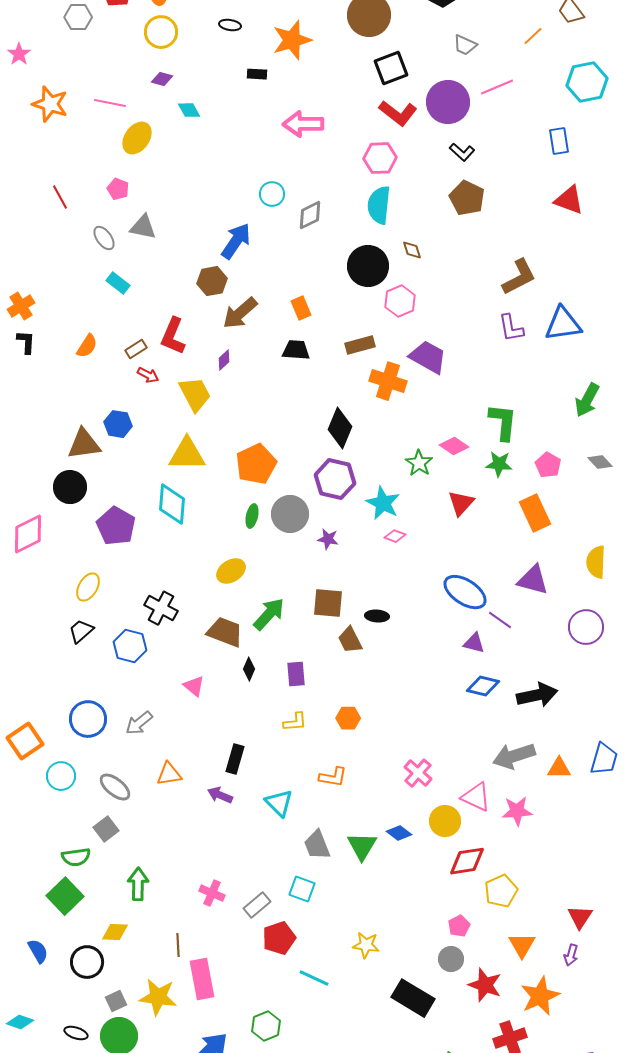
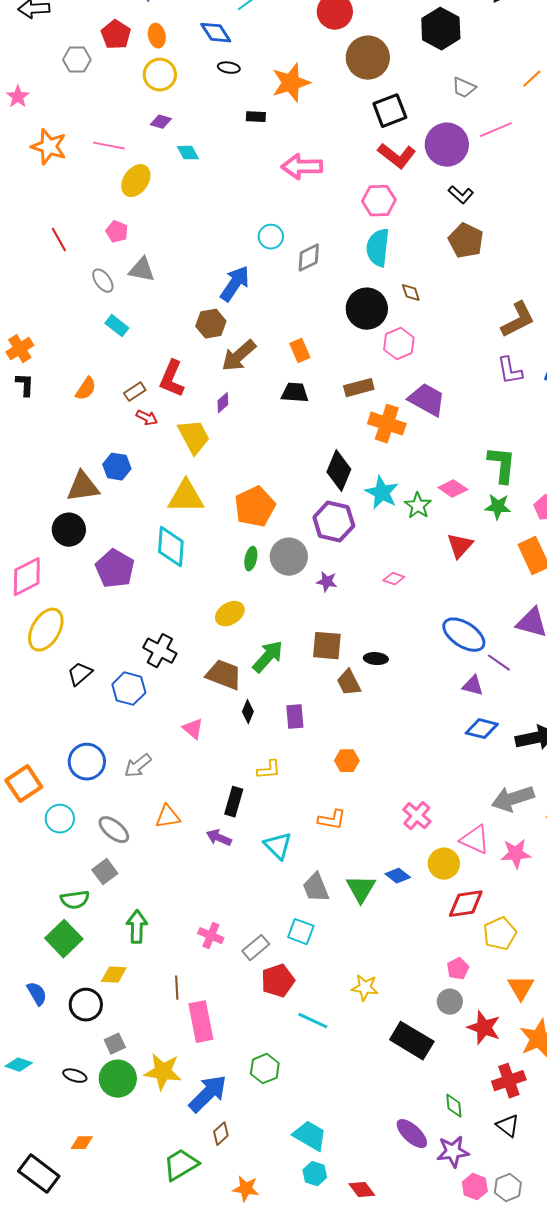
cyan star: (383, 503) -> (382, 493), moved
yellow ellipse: (88, 587) -> (46, 630), moved, size x1.5
yellow L-shape: (295, 722) -> (269, 770), moved
yellow star: (158, 997) -> (163, 1072), moved

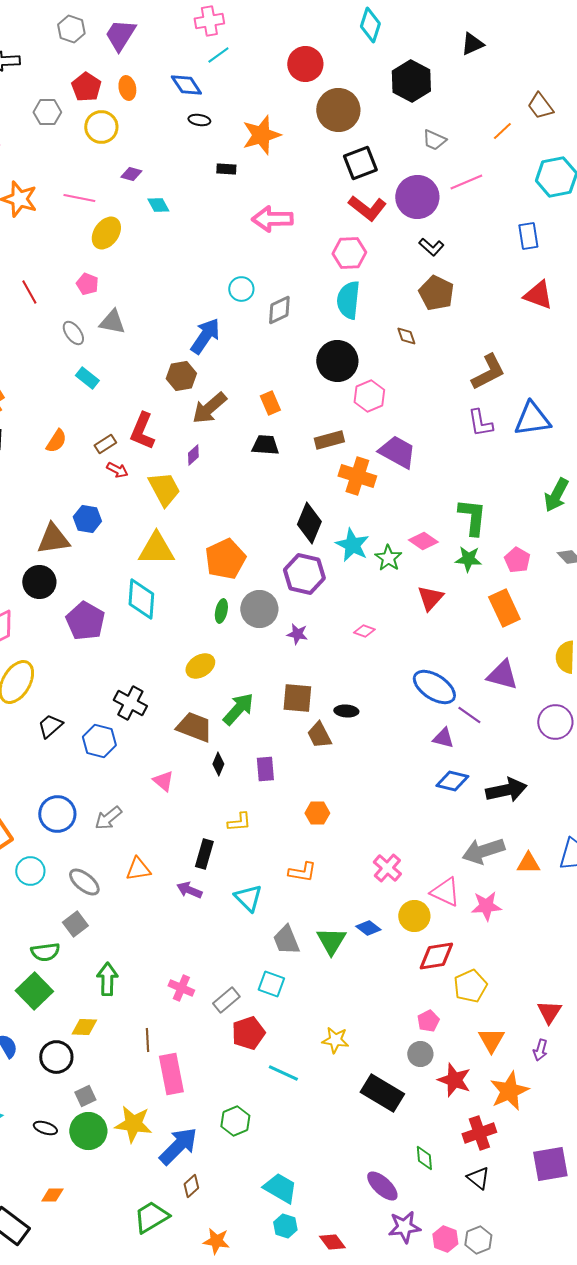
yellow circle: (160, 75) -> (101, 127), moved
brown diamond: (411, 293) -> (406, 336), moved
purple star: (453, 1152) -> (404, 1227), moved

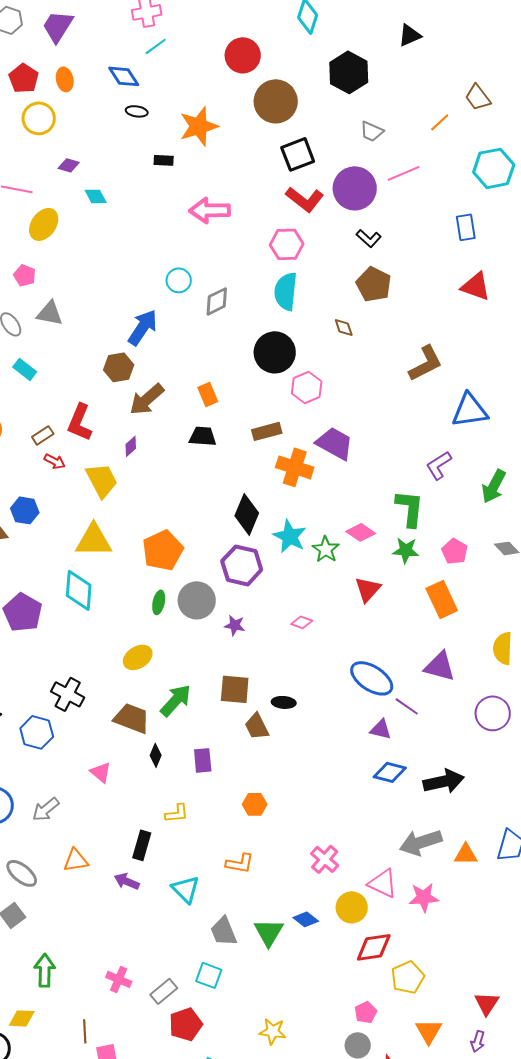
purple L-shape: (480, 423) -> (439, 465), moved, turned 68

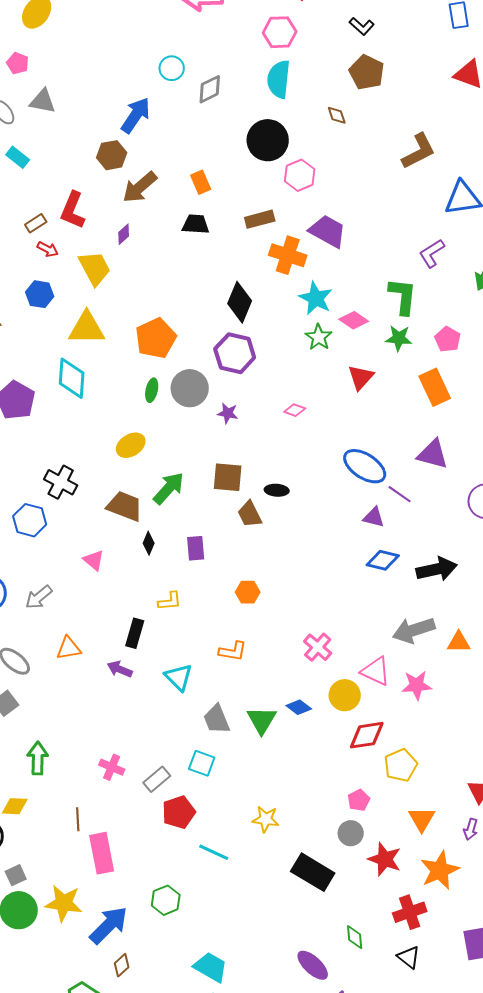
blue hexagon: (25, 510) -> (40, 294), moved
cyan star: (290, 536) -> (316, 298), moved

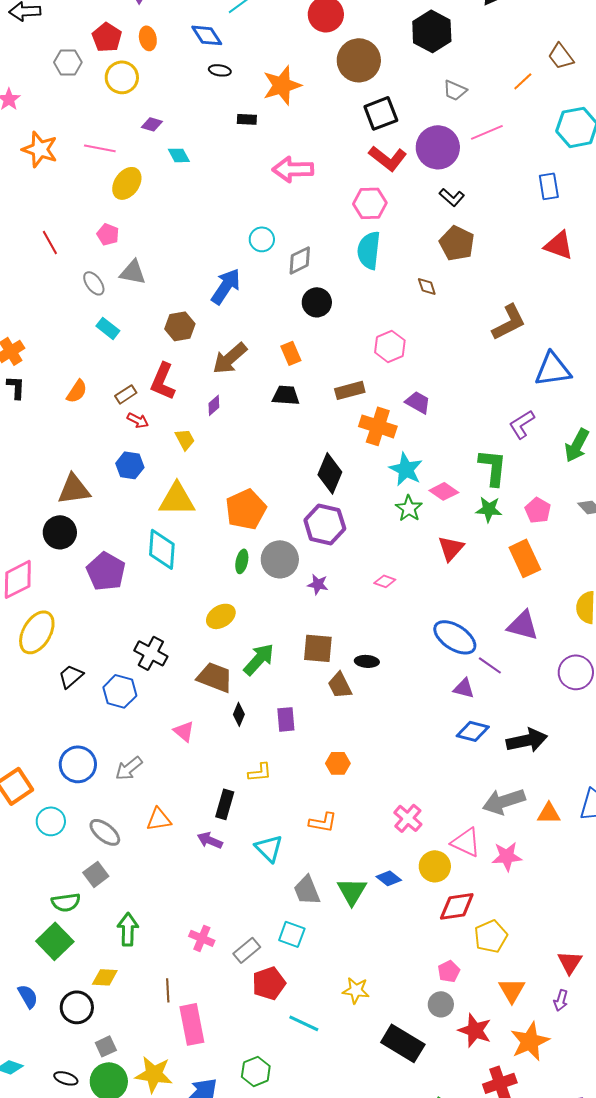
black circle: (268, 140) -> (317, 302), moved, size x0.7
brown hexagon: (112, 155) -> (180, 326), moved
purple trapezoid: (328, 231) -> (418, 402), size x0.7
yellow trapezoid: (95, 268) -> (185, 439), size x0.6

